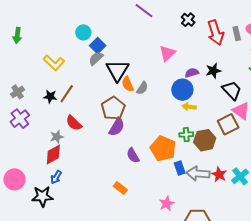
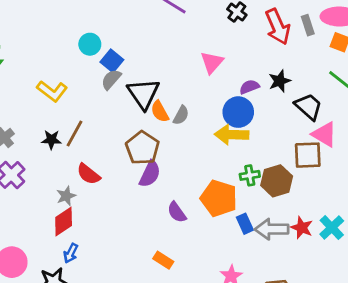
yellow arrow: (189, 107) -> (232, 135), moved, size x1.6
brown square: (228, 124) -> (308, 155), turned 30

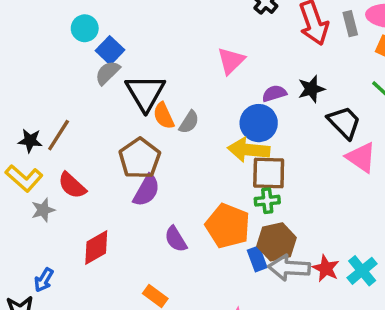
yellow L-shape: (52, 91) -> (24, 178), moved
brown square: (308, 155) -> (269, 173), moved
brown hexagon: (277, 181) -> (276, 242), moved
red diamond: (64, 222) -> (96, 247), moved

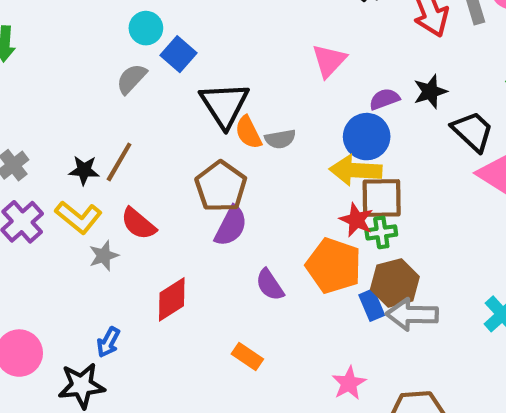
gray semicircle: (108, 73) -> (132, 79), moved
gray semicircle: (189, 122) -> (280, 139), turned 50
red star: (326, 268) -> (356, 220), moved

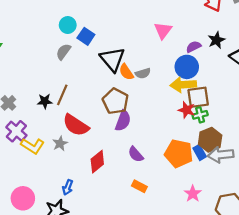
yellow L-shape: (78, 217) -> (33, 146), moved
red semicircle: (138, 224) -> (76, 125), size x1.4
orange pentagon: (334, 266) -> (179, 153), moved
purple semicircle: (270, 285) -> (136, 154), moved

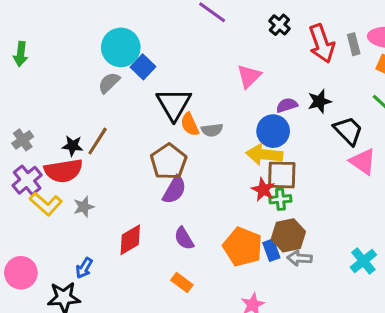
cyan circle: (68, 25) -> (121, 47), size x1.6
red semicircle: (76, 125) -> (63, 171), moved, turned -52
gray arrow: (221, 155) -> (299, 258), size x0.7

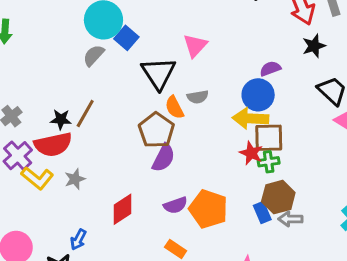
pink triangle: (249, 76) -> (195, 46), moved
black star: (319, 101) -> (314, 46), moved
orange semicircle: (190, 124) -> (174, 107), moved
purple semicircle: (184, 238) -> (175, 205), turned -75
orange pentagon: (243, 247) -> (208, 209), moved

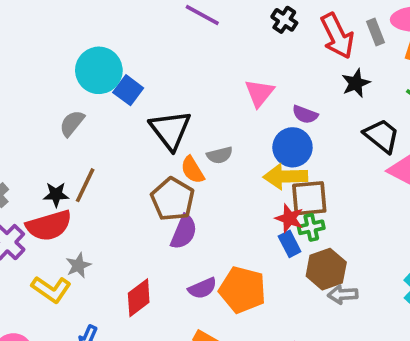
pink triangle: (195, 46) -> (259, 93), moved
gray semicircle: (94, 55) -> (72, 123), moved
purple semicircle: (270, 69) -> (305, 114), turned -135
yellow L-shape: (37, 178) -> (51, 289), moved
blue rectangle: (262, 213) -> (290, 244), moved

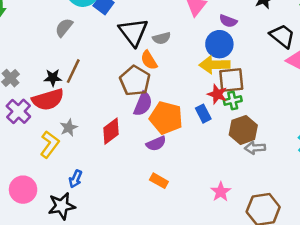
gray semicircle: (220, 155) -> (162, 38), moved
blue rectangle: (290, 244) -> (203, 114), moved
yellow L-shape: (51, 289) -> (50, 144), turned -88
orange pentagon: (242, 290) -> (166, 118), moved
red diamond: (139, 298) -> (111, 131), moved

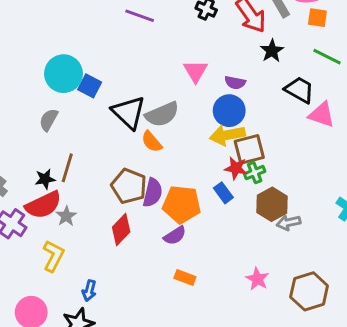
gray semicircle: (162, 38) -> (162, 114), size x1.6
brown pentagon: (135, 81) -> (129, 186), moved
gray star: (69, 128) -> (66, 216), moved

